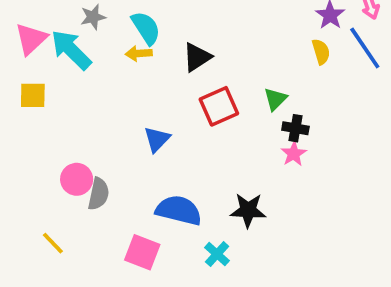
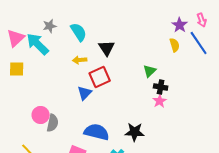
yellow arrow: (139, 53) -> (80, 60), moved
black triangle: (197, 57) -> (107, 48), turned -30
red square: (219, 106) -> (100, 77), moved

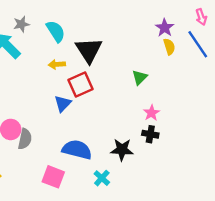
purple star: (180, 25) -> (165, 28), moved
black triangle: (107, 48) -> (89, 50), size x1.4
black cross: (161, 87) -> (150, 134), moved

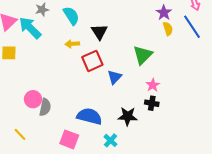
black triangle: (89, 50) -> (99, 32), size x0.7
green triangle: (140, 77) -> (143, 55), size x1.5
blue triangle: (63, 103) -> (115, 77), moved

